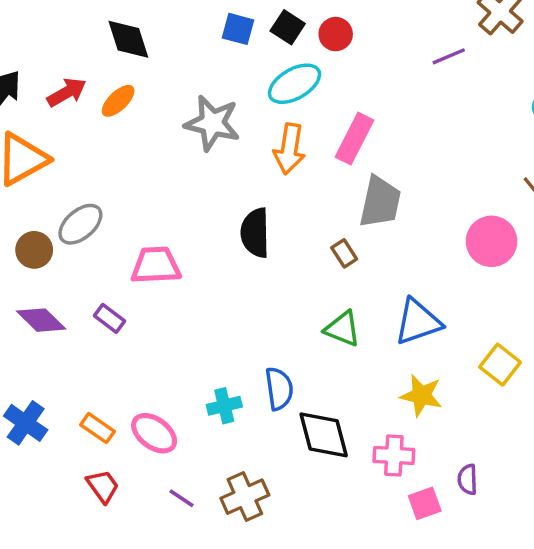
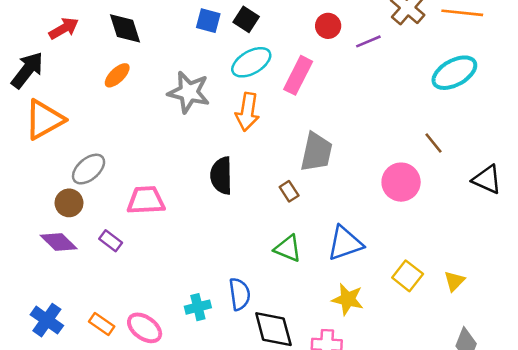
red circle: (336, 34) -> (328, 26), moved
red arrow: (67, 92) -> (64, 28), moved
pink rectangle: (354, 139) -> (298, 75), moved
brown circle: (34, 250) -> (69, 203), moved

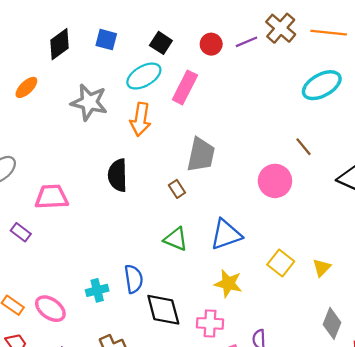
black square: (246, 19) -> (161, 43), moved
black diamond: (125, 28) -> (60, 44), moved, turned 72
purple line: (368, 41) -> (246, 42), moved

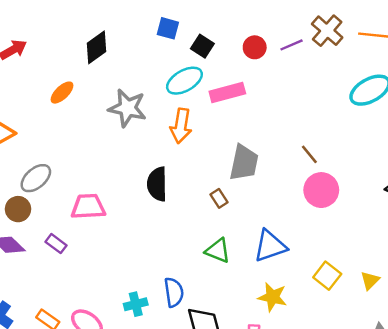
blue square: (106, 40) -> (168, 28), moved
pink rectangle: (185, 87) -> (227, 93), turned 48
brown line: (303, 147) -> (309, 154), moved

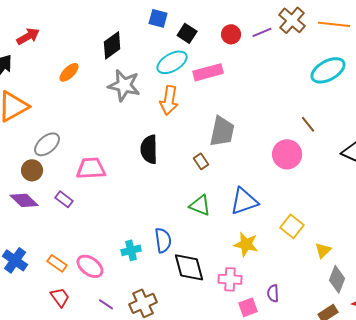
black diamond: (96, 47) -> (112, 45), moved
brown line: (309, 154) -> (308, 124), moved
yellow triangle: (370, 280) -> (323, 250), moved

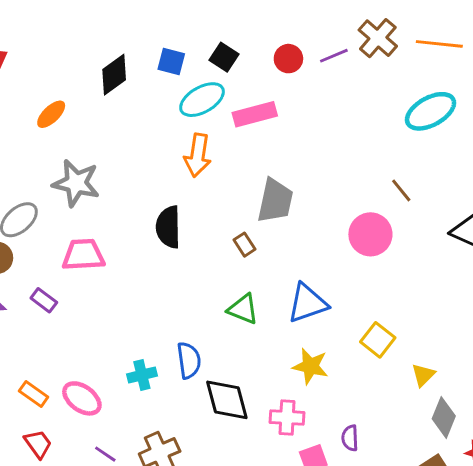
blue square: (158, 18) -> (171, 62), moved
gray star: (124, 85) -> (76, 183), moved

